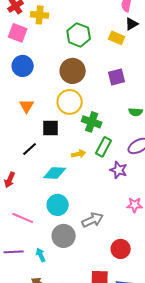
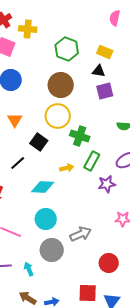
black triangle: (132, 24) -> (99, 71), moved, turned 40
black square: (51, 128) -> (39, 142), turned 36
purple star: (119, 170) -> (107, 184), turned -30

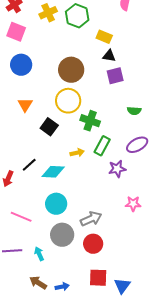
yellow cross: (28, 29) -> (48, 13), moved, turned -30
green hexagon: (67, 49) -> (77, 16), moved
yellow rectangle: (105, 52) -> (104, 37), moved
black line: (18, 163) -> (29, 165), moved
red circle: (109, 263) -> (93, 244), moved

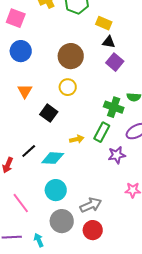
purple square: (115, 76) -> (115, 62), turned -36
yellow circle: (68, 101) -> (68, 87), size x0.7
green cross: (90, 121) -> (114, 107), moved
pink line: (21, 217) -> (21, 203), turned 30

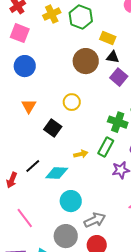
brown circle: (71, 56) -> (86, 61), moved
cyan circle: (56, 190) -> (71, 201), moved

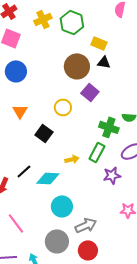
purple square: (119, 77) -> (90, 92), moved

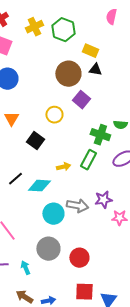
purple star: (112, 175) -> (103, 200), moved
gray arrow: (86, 225) -> (77, 206), moved, turned 35

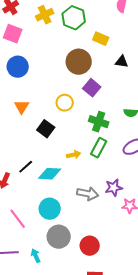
black triangle: (95, 70) -> (122, 62), moved
green cross: (100, 135) -> (99, 122), moved
cyan circle: (53, 214) -> (50, 209), moved

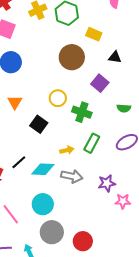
purple square: (92, 88) -> (100, 83), moved
green cross: (99, 122) -> (82, 112), moved
gray arrow: (88, 194) -> (72, 176), moved

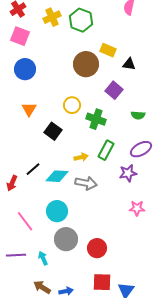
yellow rectangle: (94, 34) -> (108, 50), moved
purple star: (107, 183) -> (128, 173), moved

